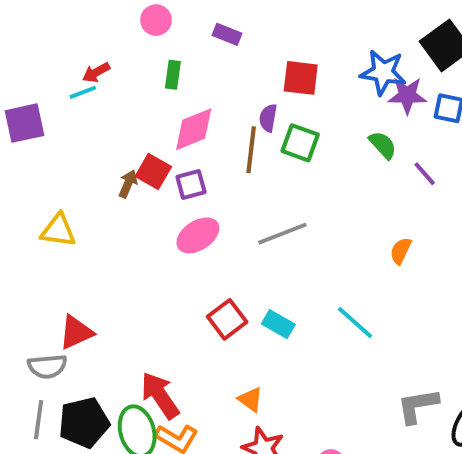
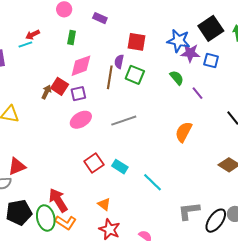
orange semicircle: (401, 251) -> (184, 132), size x1.5
cyan line: (355, 323) -> (153, 182), moved

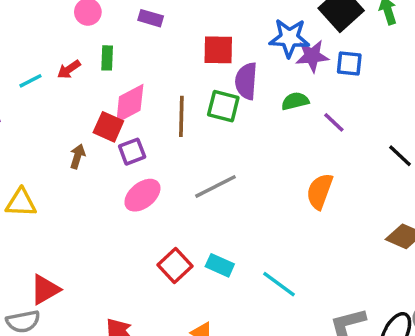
red arrow: (33, 35) -> (69, 69), moved
purple semicircle: (119, 61) -> (246, 81), moved, size x1.5
green semicircle: (177, 78) -> (295, 101), turned -56
red square: (60, 86) -> (108, 127), moved

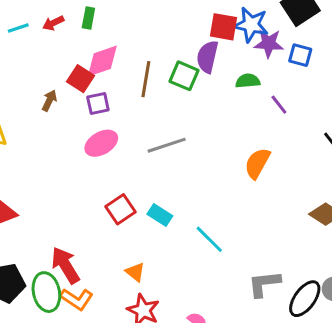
red square: (218, 50) -> (224, 27), moved

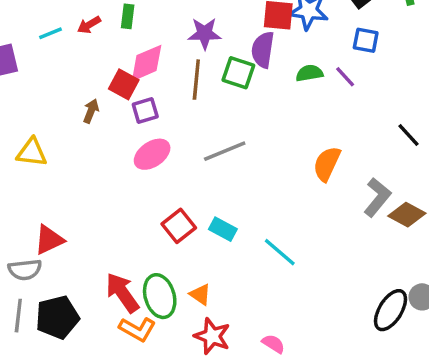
purple star: (269, 43) -> (205, 34), moved
purple line: (279, 105) -> (345, 77), moved
gray L-shape: (264, 284) -> (377, 197), moved, turned 140
green ellipse: (46, 292) -> (160, 296), moved

